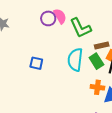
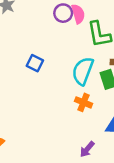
orange cross: (97, 87) -> (84, 102), moved

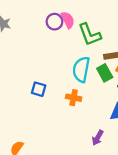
blue square: (35, 63) -> (39, 89), moved
orange cross: (84, 102) -> (74, 98), moved

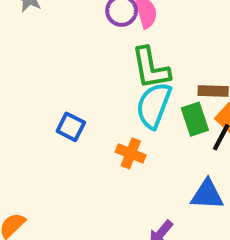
green L-shape: (90, 35) -> (151, 68), moved

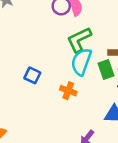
green L-shape: (151, 68) -> (79, 40), turned 76

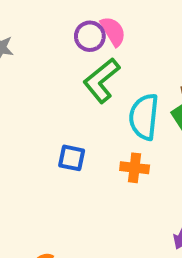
green L-shape: (79, 40) -> (101, 81), moved

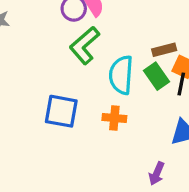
blue square: (72, 158) -> (61, 111), size x1.5

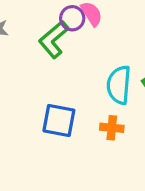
green L-shape: (85, 45) -> (54, 39), moved

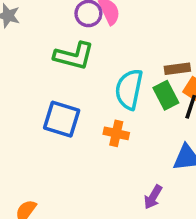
green L-shape: (54, 39) -> (74, 56), moved, turned -132

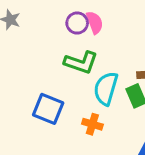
green L-shape: (74, 56) -> (81, 63), moved

